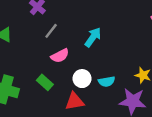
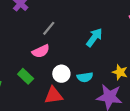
gray line: (51, 31) -> (49, 28), moved
cyan arrow: (93, 37) -> (94, 37), moved

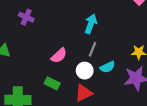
gray line: (49, 28) -> (93, 49), moved
cyan arrow: (94, 37) -> (91, 24), moved

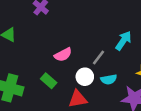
cyan arrow: (91, 24) -> (123, 41), moved

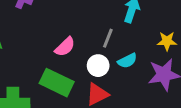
green rectangle: (49, 81) -> (57, 83), size x1.6

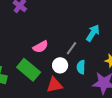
cyan semicircle: (127, 61) -> (81, 67), turned 104

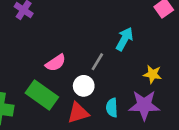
cyan semicircle: (81, 67) -> (112, 108), moved

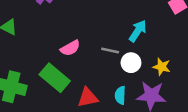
gray line: (97, 62) -> (110, 50), turned 66
white circle: (84, 86) -> (131, 63), moved

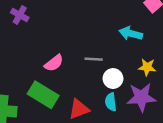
cyan arrow: (138, 31) -> (131, 33), moved, turned -100
white circle: (131, 63) -> (113, 79), moved

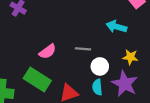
purple star: (141, 97) -> (125, 84), turned 30

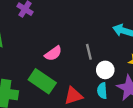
gray line: (83, 49) -> (89, 52), turned 70

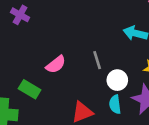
green rectangle: (42, 81) -> (30, 89), moved, size x0.7

